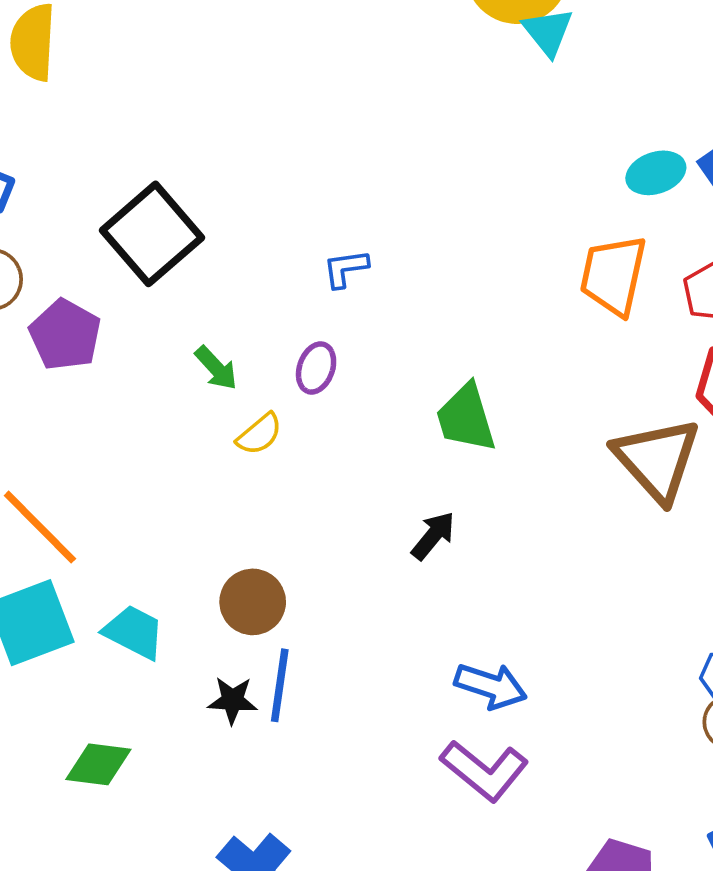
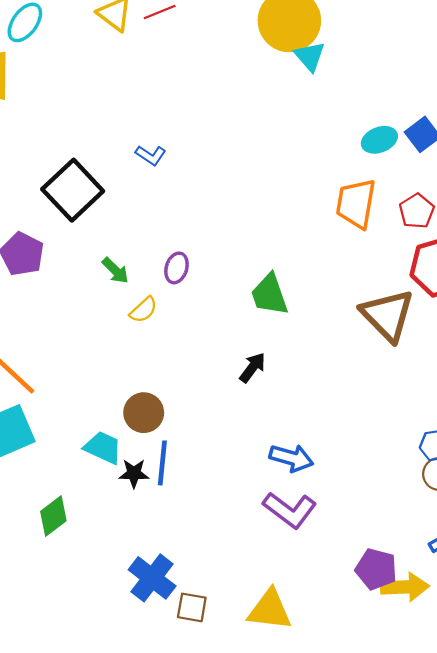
blue L-shape: (346, 268) -> (151, 155), moved, turned -136
cyan trapezoid: (134, 632) -> (103, 448), moved
green diamond: (98, 764) -> (53, 516), turned -42

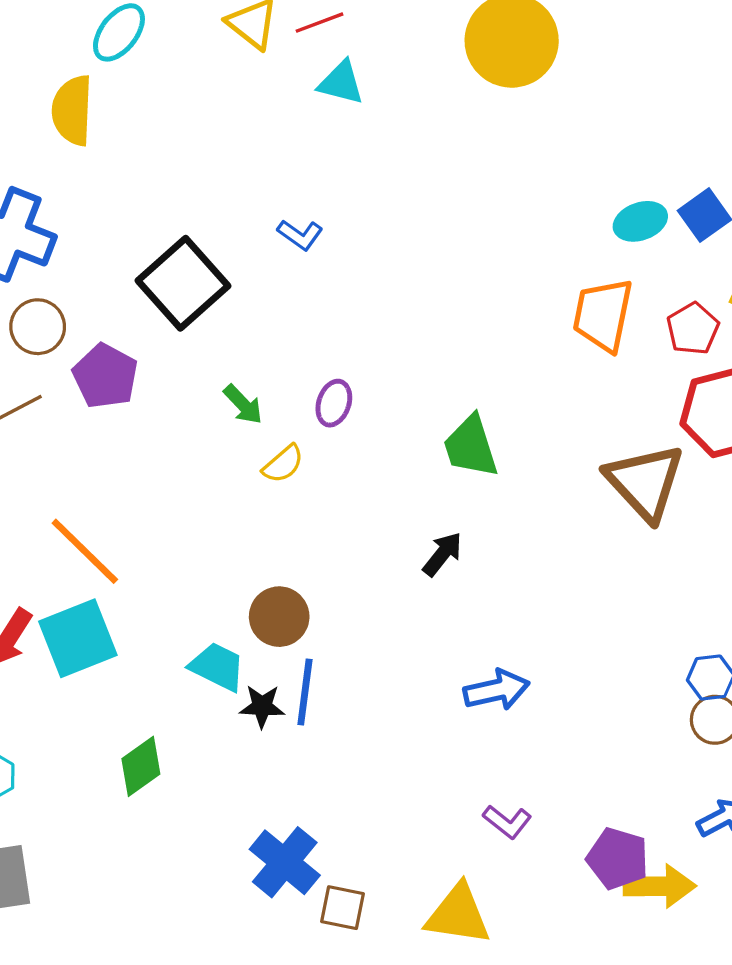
cyan triangle: (310, 56) -> (341, 83), moved, turned -36
blue arrow: (291, 458) -> (497, 690), turned -30
purple L-shape: (290, 510) -> (507, 822), moved, size x0.6

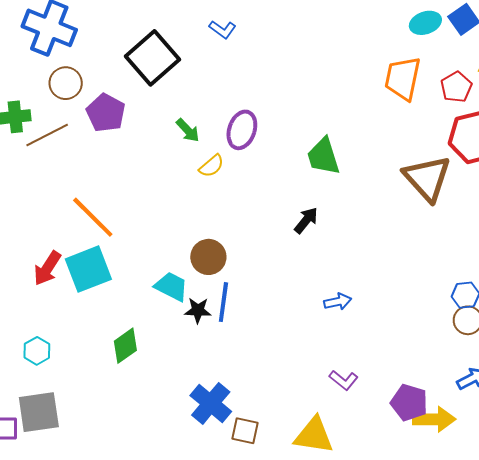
purple ellipse: (334, 403) -> (242, 130), size x1.4
blue arrow: (497, 690) -> (338, 302), size x0.7

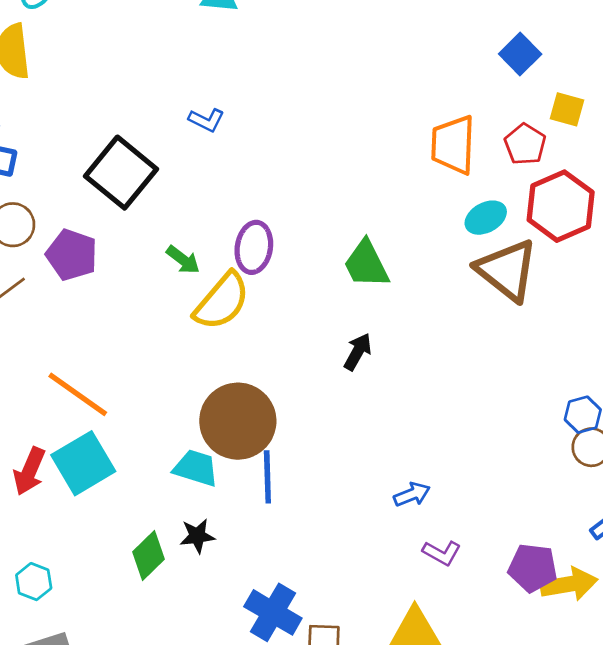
cyan ellipse: (425, 23) -> (486, 218), moved
yellow semicircle: (211, 166) -> (222, 301), size x1.8
brown circle: (208, 257) -> (238, 421), size x1.6
blue arrow: (338, 302) -> (412, 494), moved
black star: (198, 310) -> (197, 536), moved

